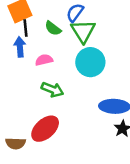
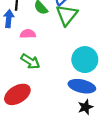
cyan circle: (90, 62) -> (85, 60), moved

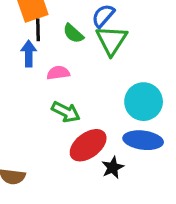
red ellipse: (17, 94) -> (88, 145), moved
black star: (85, 107) -> (113, 167), moved

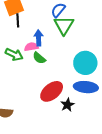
green semicircle: (73, 33) -> (39, 58), moved
blue arrow: (29, 54) -> (39, 38), moved
green arrow: (66, 112) -> (14, 54), moved

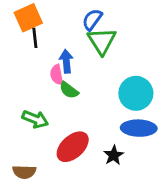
pink semicircle: (31, 47) -> (57, 75), turned -88
green arrow: (14, 54) -> (35, 119), moved
red ellipse: (52, 91) -> (73, 147), moved

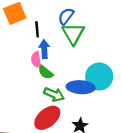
black line: (35, 38) -> (37, 29), moved
green arrow: (35, 119) -> (54, 94), moved
blue ellipse: (139, 128) -> (81, 87), moved

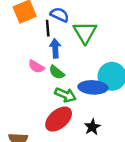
blue semicircle: (66, 16) -> (60, 15), moved, turned 78
pink semicircle: (36, 60) -> (36, 67), moved, turned -49

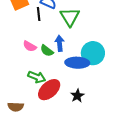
blue arrow: (55, 48) -> (60, 43), moved
green arrow: (65, 95) -> (37, 77), moved

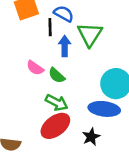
blue arrow: (60, 43) -> (65, 46), moved
blue ellipse: (77, 63) -> (104, 109), moved
green arrow: (37, 77) -> (57, 103), moved

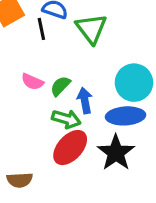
blue arrow: (65, 46) -> (85, 100), moved
green semicircle: (57, 75) -> (60, 86), turned 102
black star: (91, 137) -> (116, 153), size x1.6

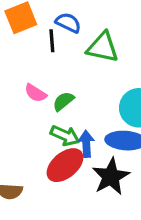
green triangle: (91, 29) -> (103, 47), turned -48
blue arrow: (85, 100) -> (86, 144), moved

